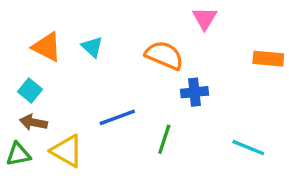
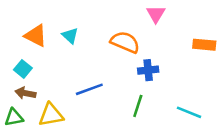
green line: (164, 139) -> (138, 106), moved
yellow triangle: (67, 151) -> (51, 115), turned -40

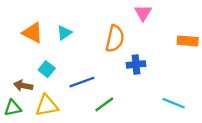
cyan triangle: (70, 36) -> (64, 33), turned 42
orange semicircle: (125, 42) -> (115, 39), turned 80
cyan square: (23, 69) -> (47, 69), moved
green line: (138, 106) -> (104, 104), moved, turned 36

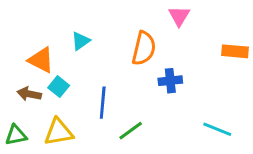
orange triangle: (33, 33) -> (41, 60), moved
blue line: (82, 82) -> (103, 103), turned -65
brown arrow: (23, 86) -> (29, 94), moved

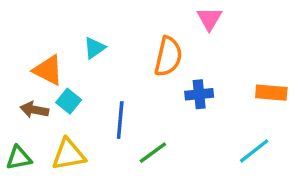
orange rectangle: (235, 51) -> (271, 93), moved
cyan line: (217, 129) -> (254, 151), turned -60

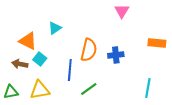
orange semicircle: (168, 57) -> (89, 50), moved
orange rectangle: (271, 93) -> (157, 43), moved
cyan line: (254, 151) -> (148, 88), turned -42

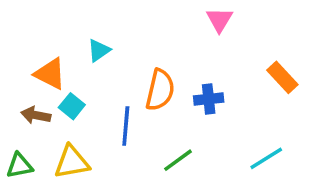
orange rectangle: (157, 43) -> (282, 77), turned 42
cyan line: (148, 88) -> (266, 158), turned 48
green line: (89, 89) -> (178, 160), moved

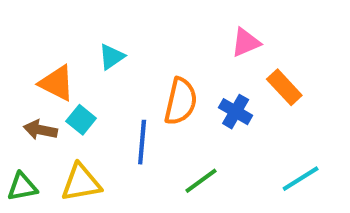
pink triangle: (219, 20) -> (246, 42), moved, turned 36
orange rectangle: (282, 77) -> (284, 87), moved
blue cross: (209, 99) -> (236, 112), turned 36

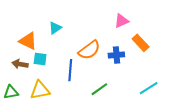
orange semicircle: (181, 101) -> (89, 50), turned 40
blue cross: (236, 112) -> (116, 55), turned -35
cyan square: (81, 120) -> (40, 59), turned -32

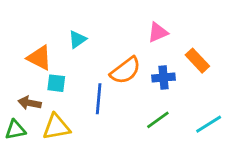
pink triangle: (121, 21) -> (158, 32), moved
brown arrow: (20, 64) -> (29, 103), moved
green line: (99, 89) -> (158, 120), moved

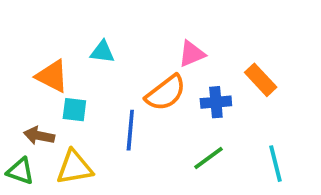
pink triangle: (158, 32) -> (192, 54), moved
cyan triangle: (77, 39) -> (102, 52), turned 42
cyan line: (209, 124) -> (276, 164), turned -72
green triangle: (15, 130) -> (20, 171), turned 30

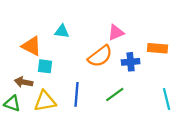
orange rectangle: (261, 80) -> (158, 48), turned -42
blue line: (130, 130) -> (76, 94), moved
green line: (209, 158) -> (115, 94), moved

